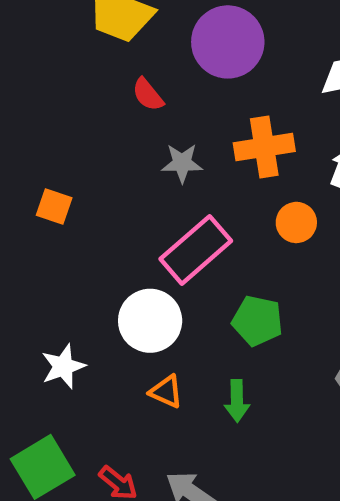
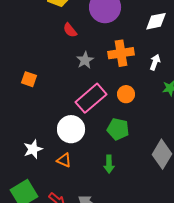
gray star: (182, 163) -> (85, 60), turned -30
orange circle: (296, 222) -> (126, 94), moved
orange triangle: (166, 392) -> (64, 160), moved

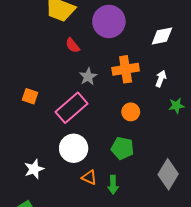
pink rectangle: (91, 98) -> (71, 108), moved
orange triangle: (64, 160) -> (89, 177), moved

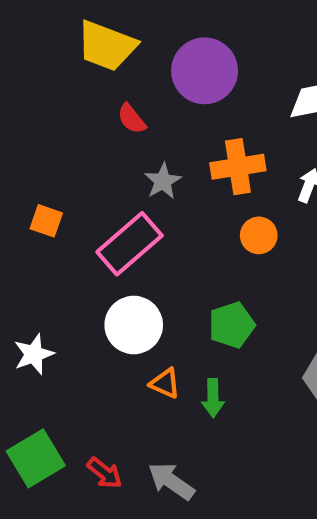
orange circle: (131, 112) -> (259, 235), moved
green pentagon: (122, 148) -> (232, 325), turned -30
white star: (34, 169) -> (34, 354), moved

